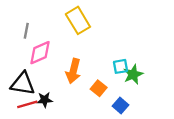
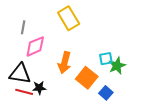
orange square: (99, 88) -> (87, 78), size x1.5
red line: (27, 104) -> (24, 92), turned 30

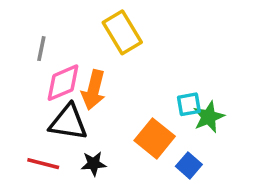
orange arrow: (65, 63) -> (94, 90), moved
black triangle: (20, 74) -> (68, 122), moved
black star: (39, 88) -> (94, 164), moved

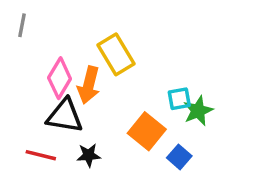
yellow rectangle: (122, 32) -> (116, 54), moved
gray line: (41, 49) -> (22, 25), moved
pink diamond: (63, 83) -> (60, 78), turned -36

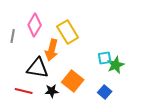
gray line: (22, 25) -> (13, 36), moved
pink diamond: (60, 78) -> (35, 25), moved
orange square: (147, 131) -> (73, 81), moved

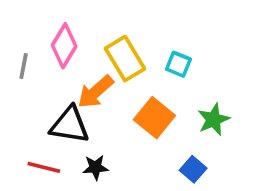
orange arrow: (52, 50) -> (95, 92), turned 35
cyan square: (105, 58) -> (178, 64), moved, turned 32
orange square: (73, 81) -> (154, 118), moved

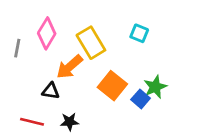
cyan square: (178, 64) -> (139, 33), moved
black triangle: (70, 125) -> (51, 91), size x0.6
blue square: (193, 169) -> (141, 99), moved

